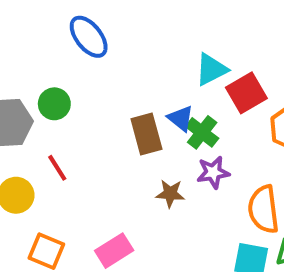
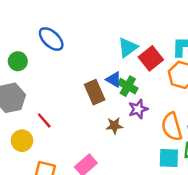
green circle: (54, 104) -> (18, 61), moved

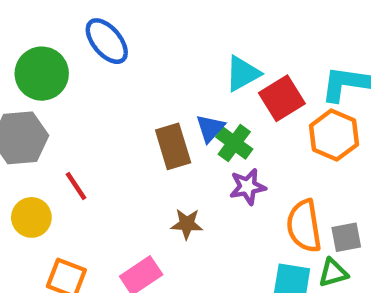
green circle: (18, 61) -> (42, 74), size x1.5
blue triangle: (114, 80) -> (210, 128), turned 35
brown star: (114, 126) -> (187, 224), moved

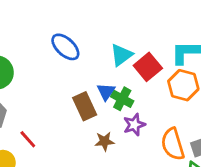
blue ellipse: (107, 41) -> (65, 47), moved
brown star: (187, 224) -> (105, 141), moved

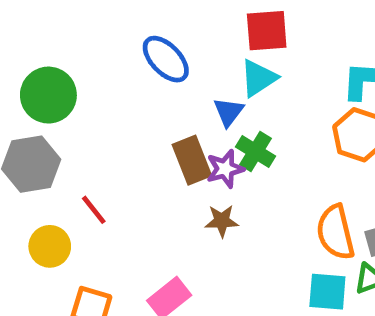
red square: (148, 67) -> (267, 31), moved, turned 32
blue triangle: (106, 92) -> (229, 112), moved
purple star: (134, 125) -> (225, 169), moved

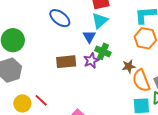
brown rectangle: (192, 160) -> (66, 62), moved, turned -66
red line: (94, 210) -> (41, 100), moved
brown star: (222, 221) -> (129, 66), moved

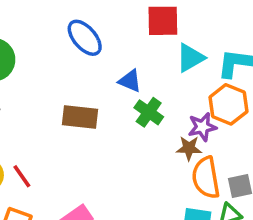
cyan triangle: (100, 21) -> (190, 58), moved
blue triangle: (89, 37) -> (130, 81), turned -48
purple star: (91, 61) -> (202, 127), moved

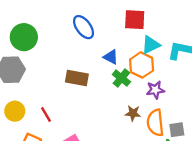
orange hexagon: (228, 104) -> (142, 65), moved
brown star: (189, 148) -> (133, 113), moved
red line: (22, 176) -> (46, 115), moved

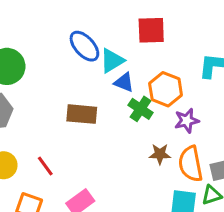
cyan triangle: (151, 45) -> (112, 61), moved

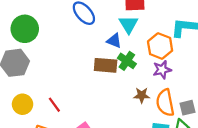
cyan triangle: (112, 61) -> (129, 24), moved, turned -30
orange hexagon: (166, 89) -> (160, 46), moved
brown rectangle: (82, 114) -> (106, 65), moved

